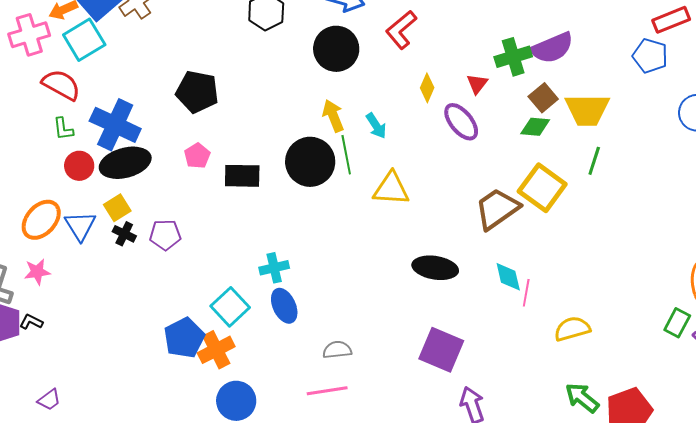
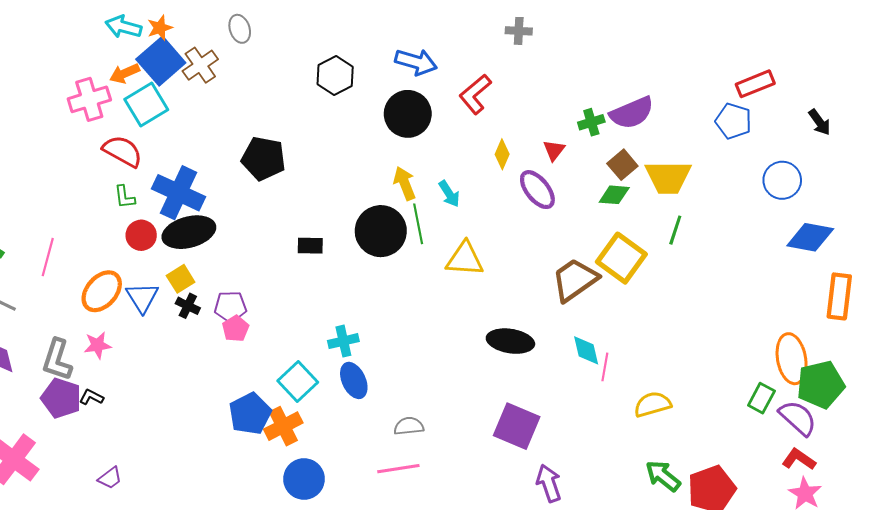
green cross: (513, 57) -> (591, 122), size x0.7
pink pentagon: (197, 156) -> (236, 329), moved
black rectangle: (242, 176) -> (310, 246), size x0.7

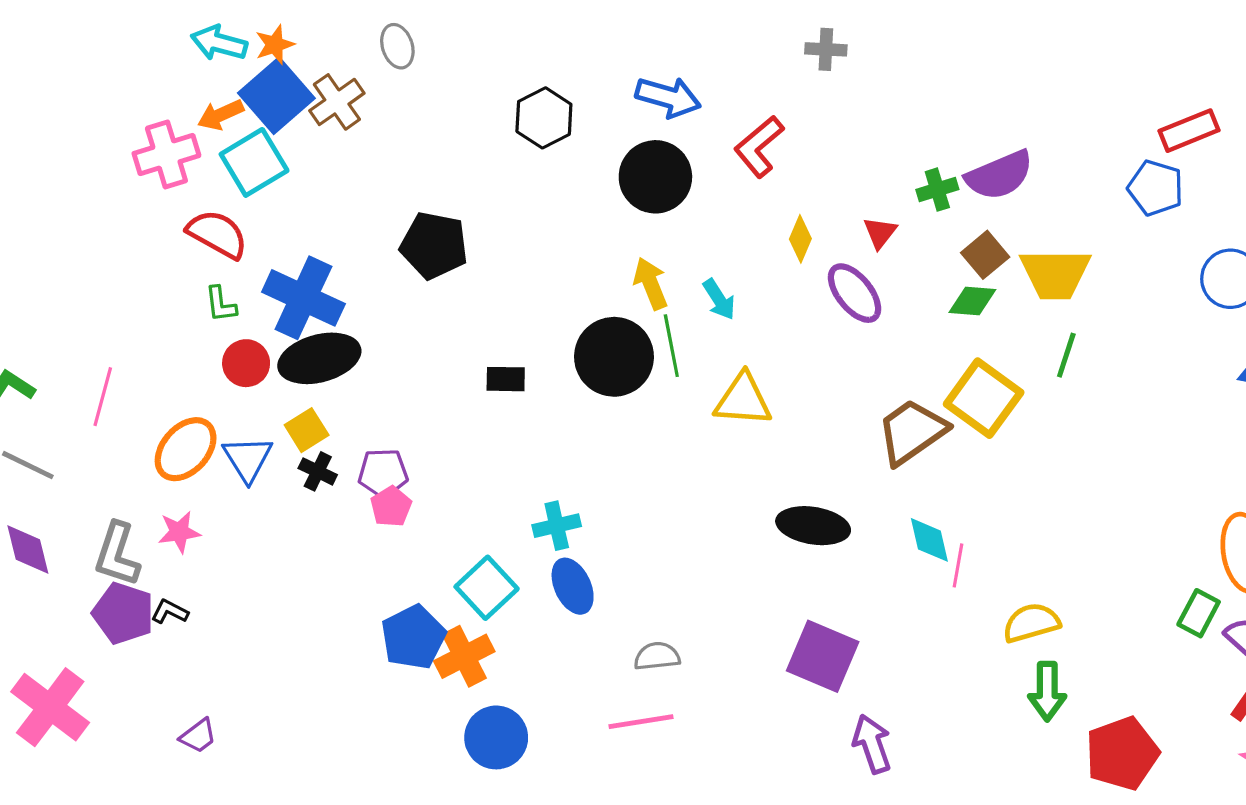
green arrow: (663, 476) -> (1047, 691), moved, turned -129

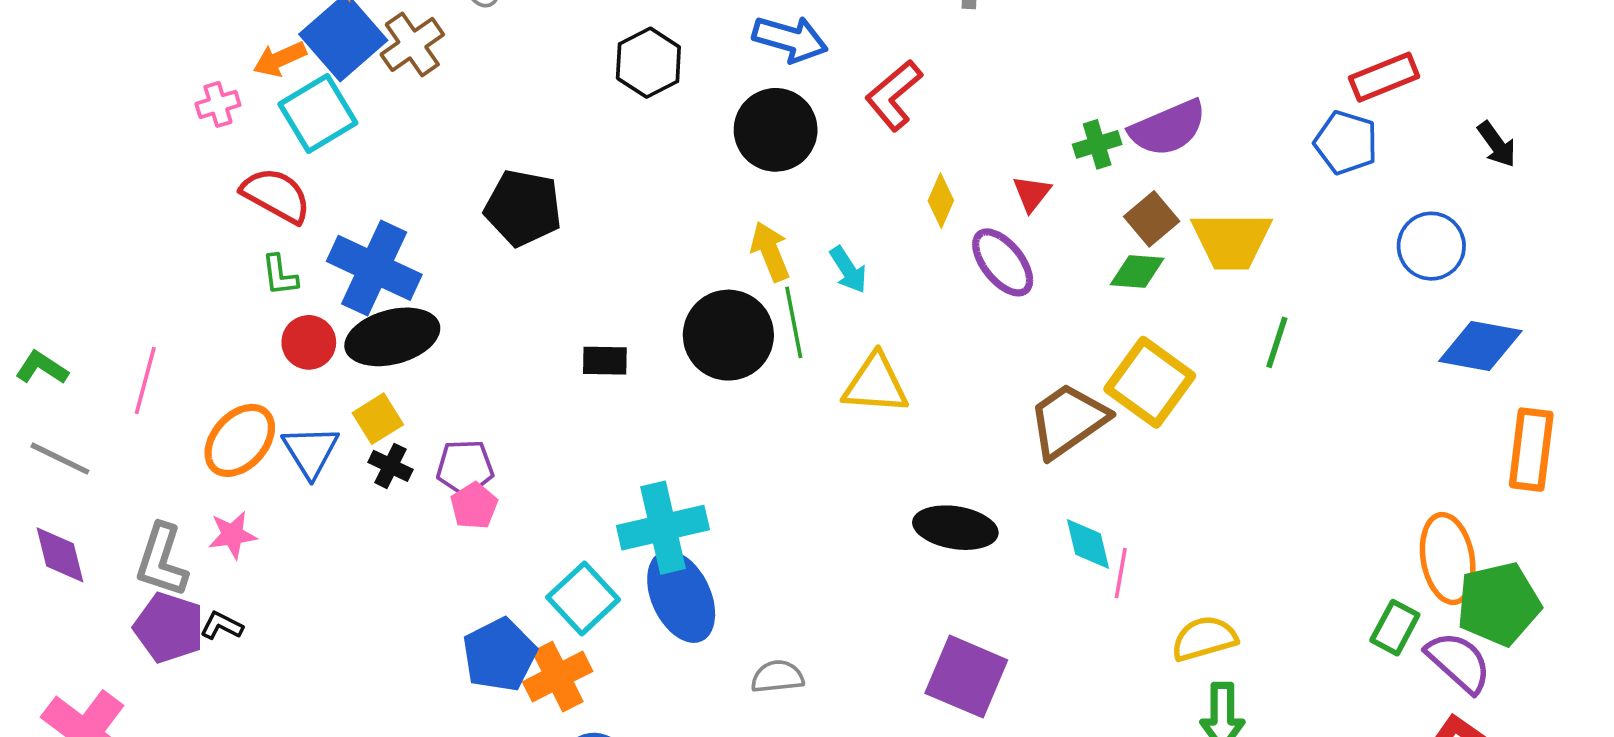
pink cross: (166, 155) -> (218, 104), size x0.6
green line: (1066, 355) -> (1277, 342), moved
cyan cross: (557, 526) -> (663, 528), size x1.6
blue ellipse: (573, 586) -> (681, 597), size x1.4

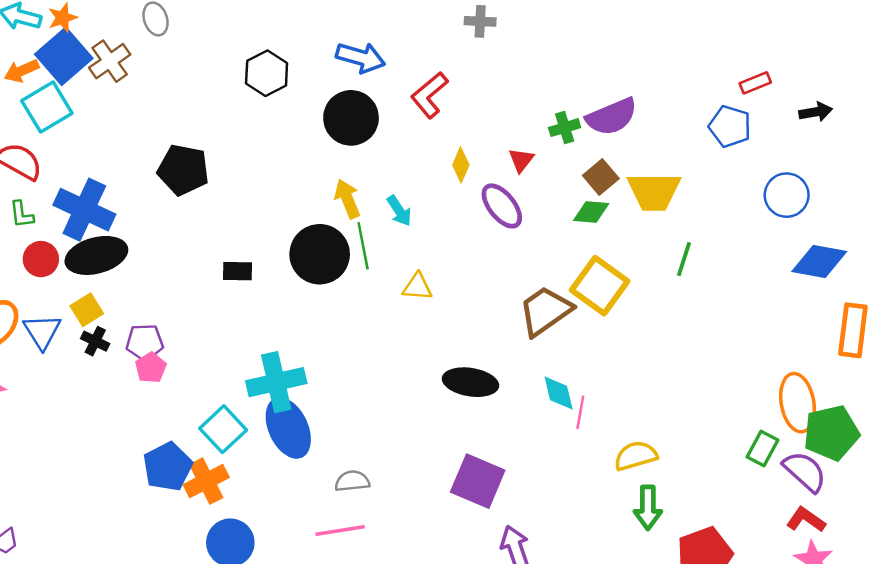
red rectangle: (1384, 77) -> (755, 83), size x0.7
black arrow: (1497, 144) -> (816, 112), moved, turned -64
yellow triangle: (875, 384) -> (417, 287), size x0.7

